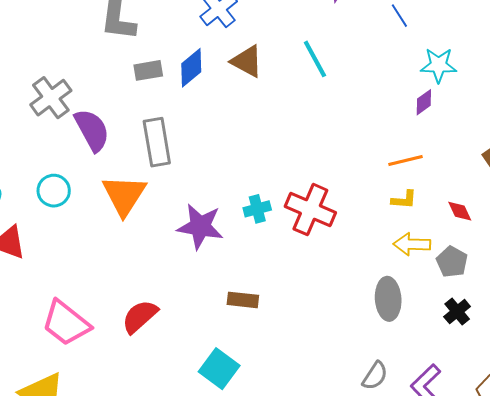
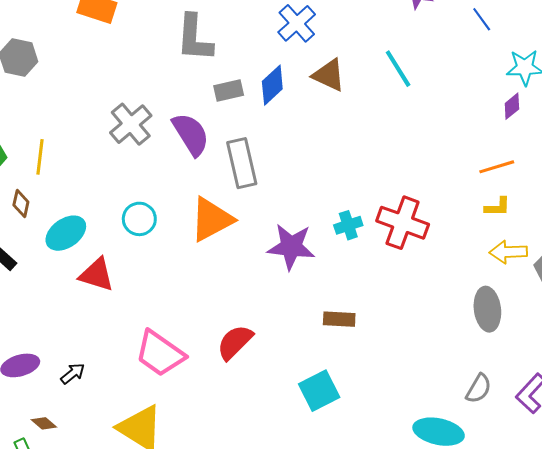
purple semicircle: (92, 130) -> (191, 134), moved
orange triangle: (124, 195) -> (212, 219), turned 33
cyan square: (219, 369) -> (319, 391), turned 30

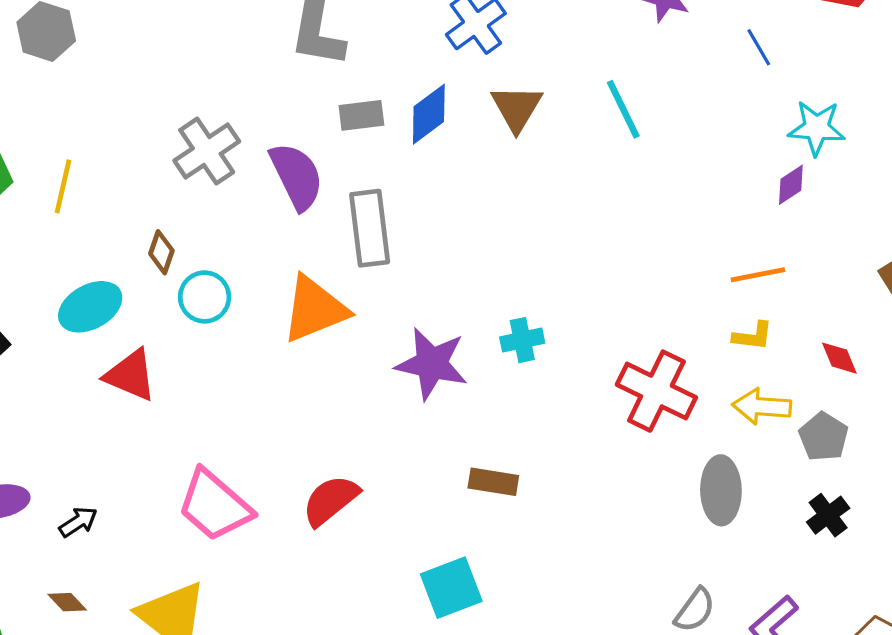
brown triangle: (329, 75) -> (517, 108), turned 30
brown diamond: (21, 204) -> (161, 252), moved
red cross: (403, 223) -> (656, 391), moved
brown diamond: (44, 423) -> (67, 602), moved

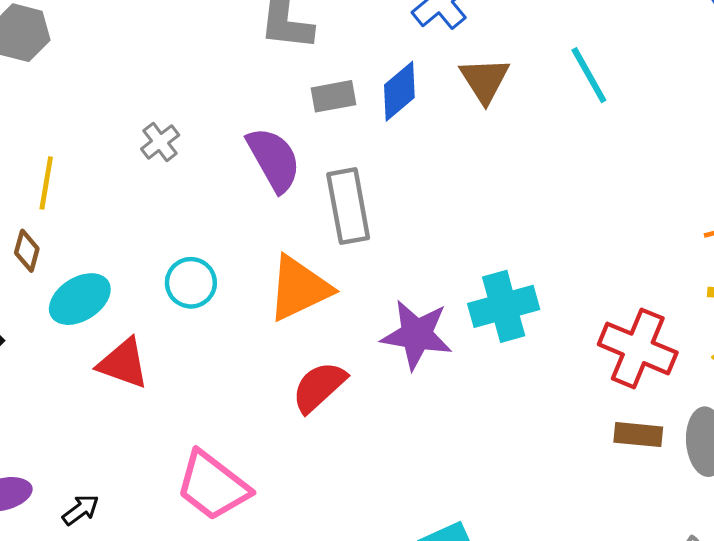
gray cross: (207, 151) -> (160, 142), moved, size x0.6
brown diamond: (161, 252) -> (27, 251), moved
cyan cross: (522, 340) -> (504, 306), size x1.6
brown rectangle: (493, 482) -> (638, 435), moved
red semicircle: (330, 500) -> (319, 387), moved

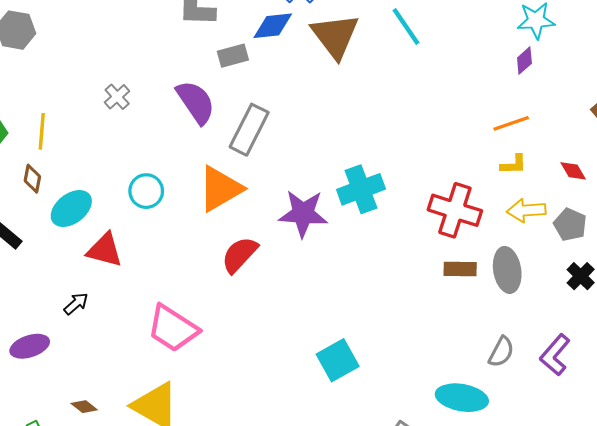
brown triangle: (485, 80) -> (335, 36), size x1.4
blue diamond: (399, 91) -> (273, 26), moved, turned 39
gray rectangle: (348, 206) -> (249, 130), turned 42
black arrow: (81, 510) -> (76, 304), moved

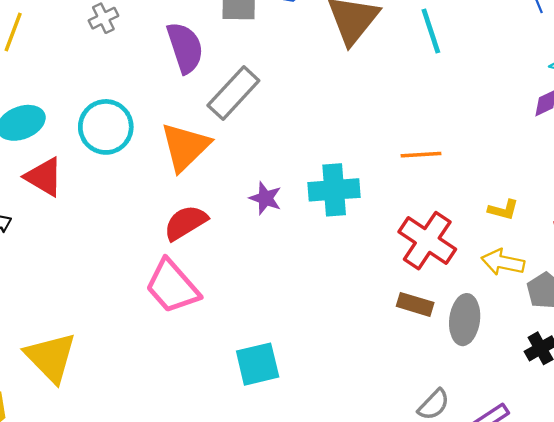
orange line: (511, 123) -> (421, 155), moved
orange triangle: (220, 189) -> (185, 147), turned -30
cyan circle: (146, 191) -> (106, 127), size x1.4
purple star: (303, 214) -> (265, 198), size x0.6
pink trapezoid: (173, 328) -> (172, 286), moved

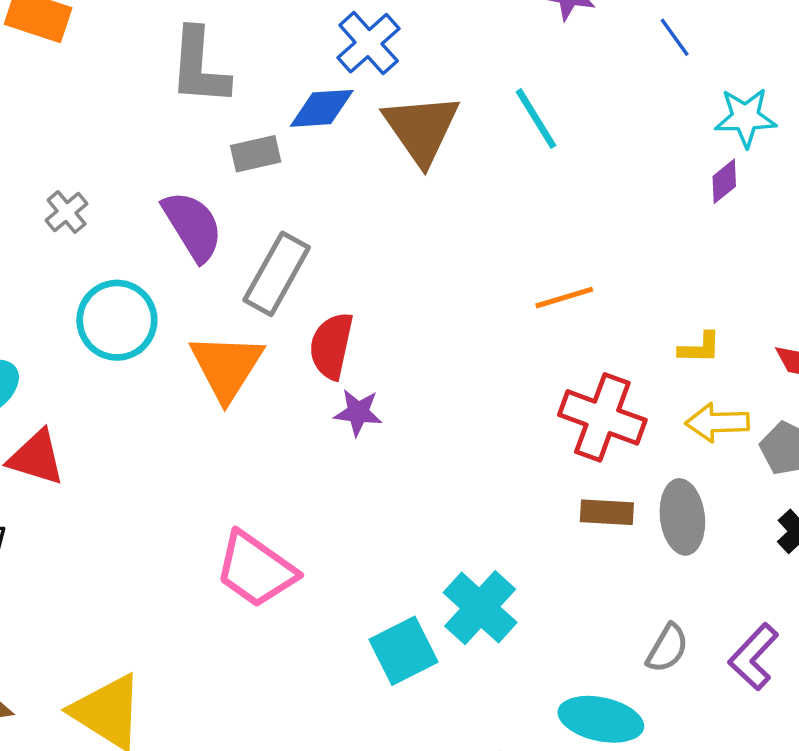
cyan circle: (106, 127) -> (117, 320), moved
cyan cross: (334, 190) -> (480, 608), moved, turned -30
red semicircle: (186, 223) -> (331, 346), moved, turned -33

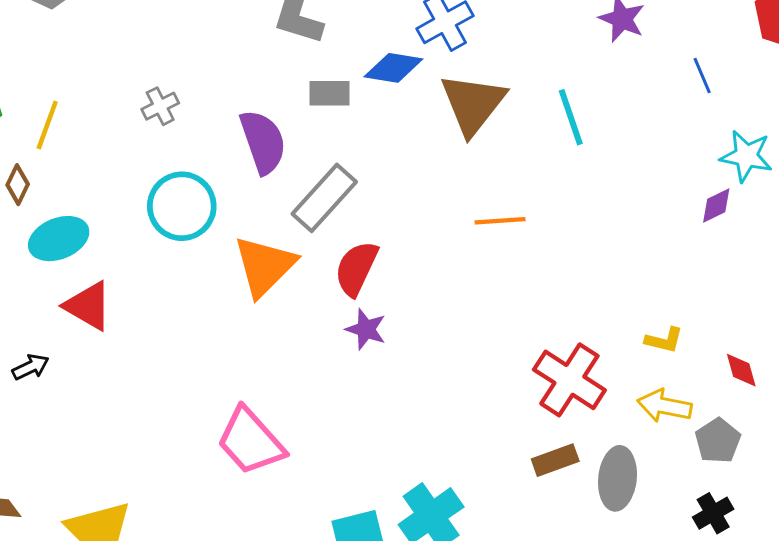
orange line: (564, 298) -> (500, 221), moved
brown rectangle: (607, 512) -> (555, 460), turned -36

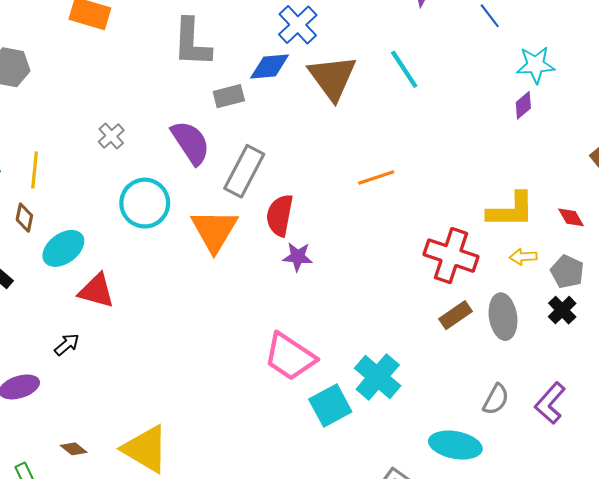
orange line: (500, 221) -> (376, 177), moved
yellow L-shape: (664, 340) -> (511, 210), size x1.8
yellow arrow: (665, 406) -> (523, 257), size x0.7
pink trapezoid: (251, 441) -> (290, 357), moved
black cross: (713, 513) -> (562, 310), moved

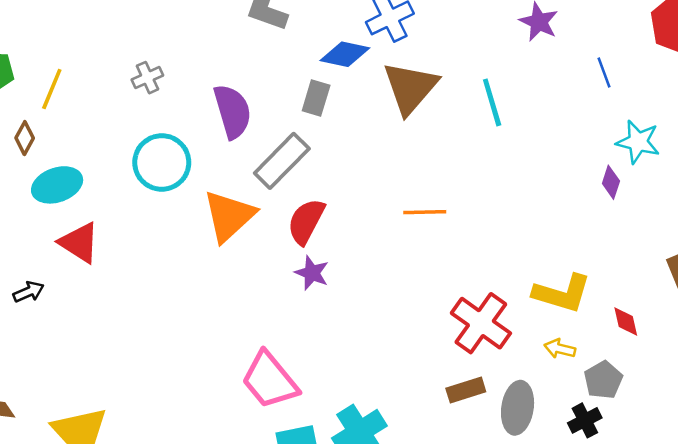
gray rectangle: (229, 96) -> (316, 98), moved, turned -76
purple diamond: (523, 105) -> (611, 182), turned -48

